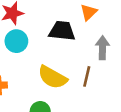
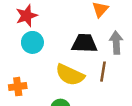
black trapezoid: (62, 31) -> (84, 43), moved

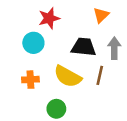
red star: (27, 16) -> (49, 18), moved
orange cross: (18, 87) -> (30, 80), moved

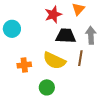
red star: (49, 18) -> (53, 15), moved
cyan circle: (33, 43) -> (12, 29), moved

